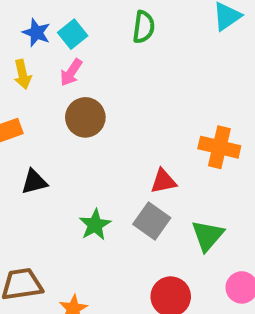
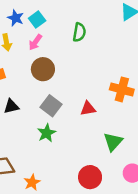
green semicircle: (144, 27) -> (79, 32), moved
gray square: (152, 221) -> (51, 106), moved

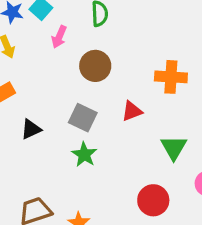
pink arrow: (35, 42) -> (59, 37), moved
brown circle: (43, 69) -> (95, 66), moved

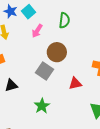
gray square: (83, 118) -> (44, 71), moved

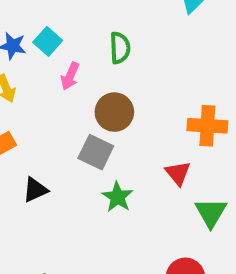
red triangle: (75, 84) -> (178, 173), moved, turned -48
green star: (42, 106) -> (117, 197), moved

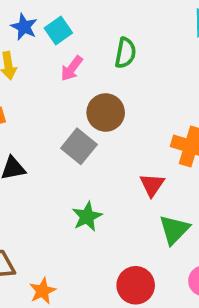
green star: (117, 197) -> (87, 217), moved

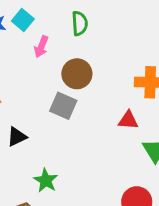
red triangle: (152, 185) -> (128, 120), turned -45
green star: (87, 217) -> (46, 180), moved

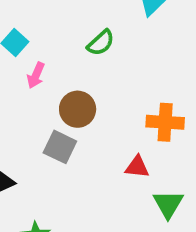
green semicircle: (80, 23) -> (101, 43), moved, turned 50

